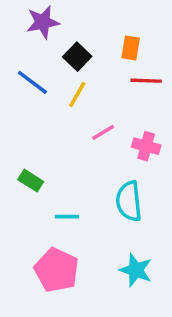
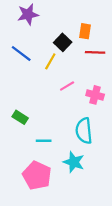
black square: (77, 57) -> (63, 42), moved
cyan star: (136, 270) -> (74, 162), moved

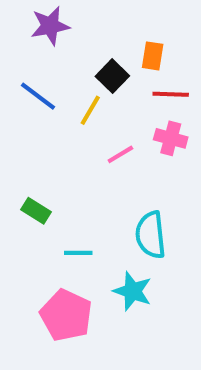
pink cross: (95, 95) -> (171, 138), moved

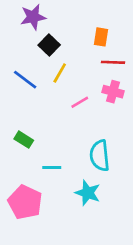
black square: (112, 76) -> (49, 45), moved
blue line: (38, 96) -> (25, 80), moved
pink pentagon: (66, 315) -> (25, 202), moved

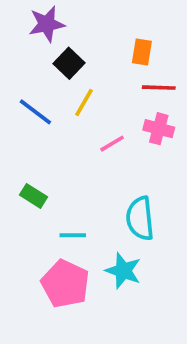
pink pentagon: (25, 202) -> (65, 284), moved

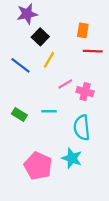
pink cross: (159, 129) -> (85, 92), moved
cyan line: (73, 235) -> (49, 111), moved

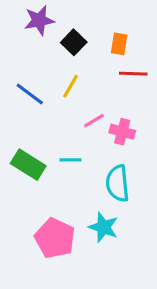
black square: (40, 37) -> (74, 42), moved
green rectangle: (19, 115) -> (28, 165), size x1.5

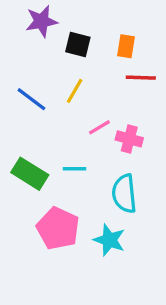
black square: (74, 42) -> (78, 44), turned -30
pink pentagon: (55, 238) -> (58, 228), moved

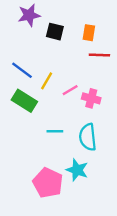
yellow line: (75, 91) -> (47, 81), moved
cyan line: (75, 169) -> (55, 131), moved
green rectangle: (30, 174) -> (24, 101), moved
pink pentagon: (58, 228) -> (48, 183), moved

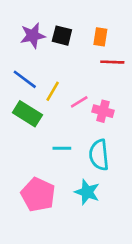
purple star: (29, 15) -> (33, 36), moved
pink pentagon: (48, 183) -> (38, 195), moved

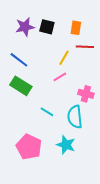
yellow line: (53, 91) -> (64, 58), moved
pink cross: (103, 111) -> (86, 94), moved
cyan line: (62, 148) -> (47, 112), turned 32

